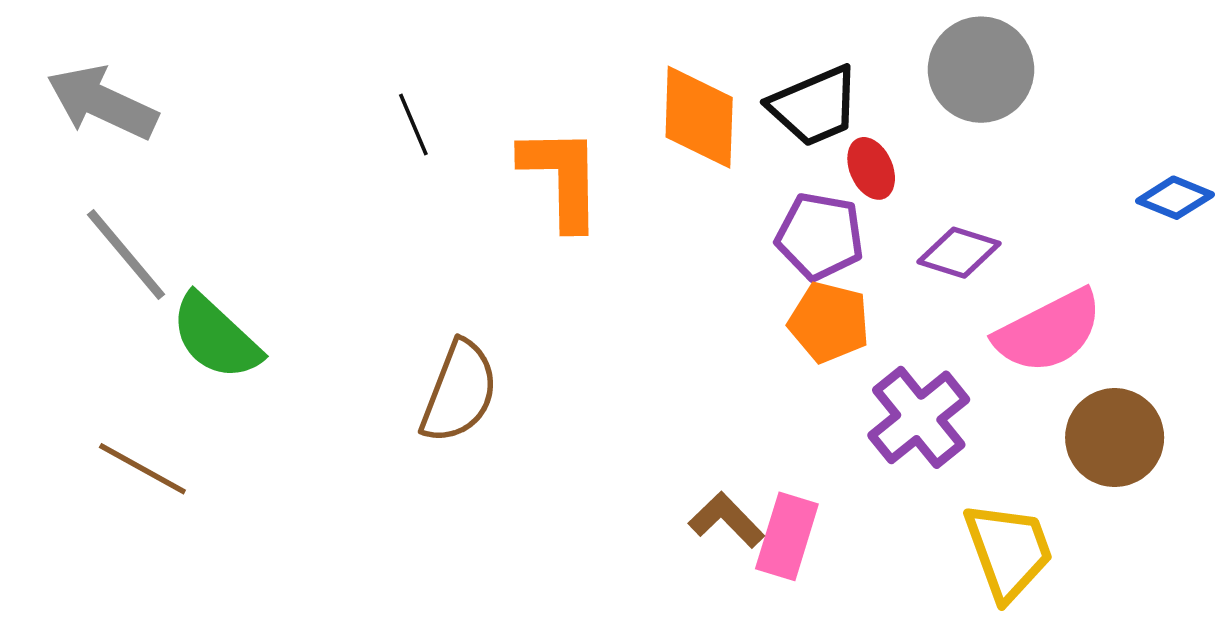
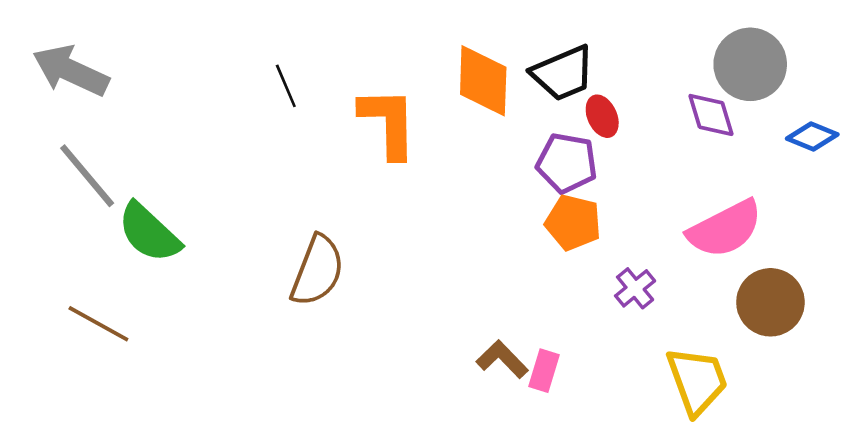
gray circle: (981, 70) -> (750, 64), moved
purple diamond: (959, 253) -> (711, 115), moved, turned 56
purple cross: (919, 417) -> (635, 288), size x0.6
pink rectangle: (787, 536) -> (544, 371), size x0.7

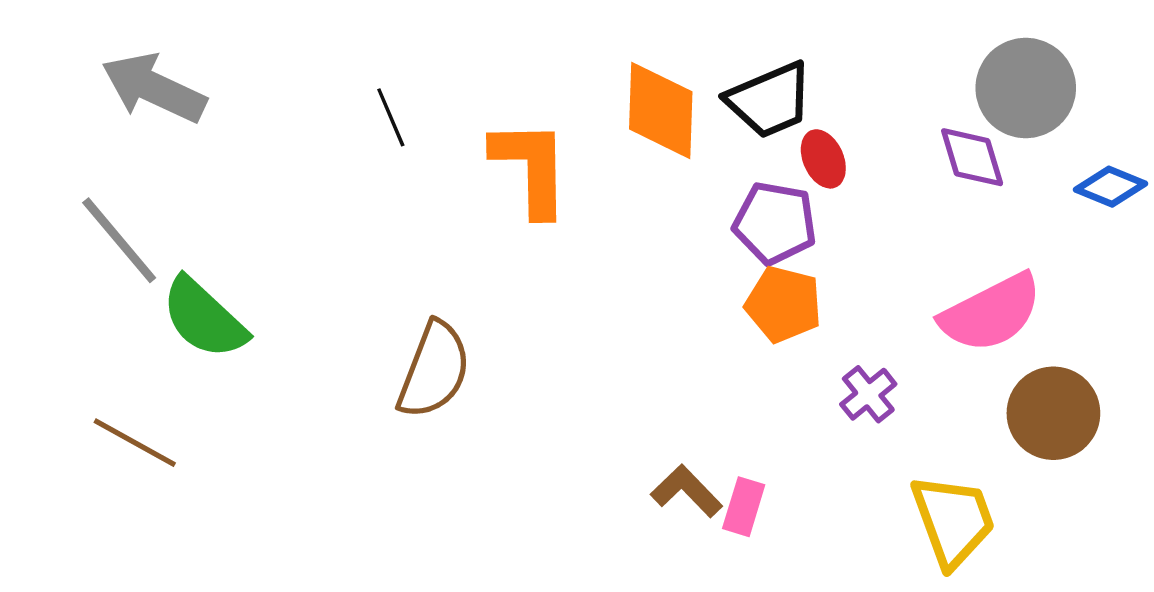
gray arrow: (71, 71) -> (154, 88), moved

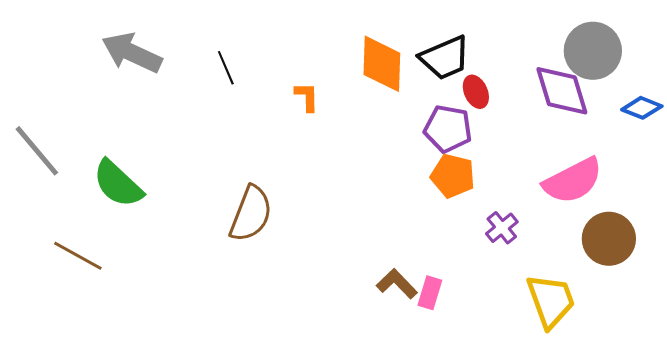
gray arrow: (154, 88) -> (132, 53), moved
purple diamond: (972, 157) -> (562, 91), size x1.4
orange L-shape: (531, 168) -> (307, 97), size x0.5
gray line: (119, 240) -> (37, 151), moved

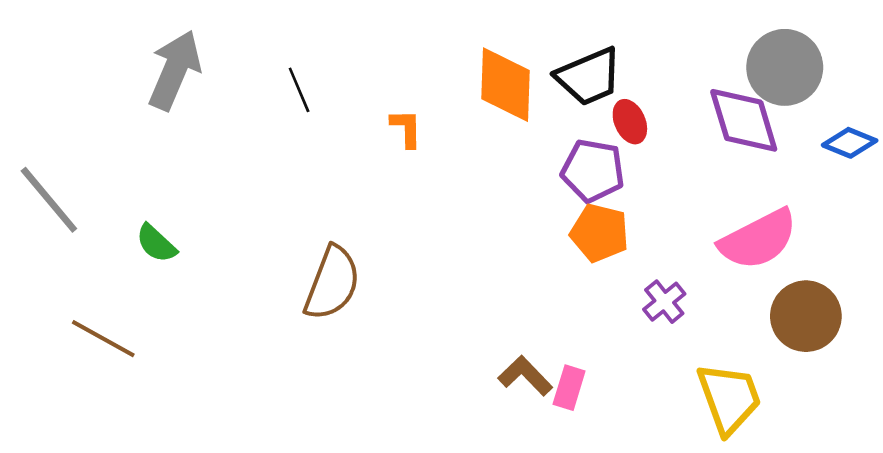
gray arrow: (132, 53) -> (175, 70), turned 88
green semicircle: (118, 184) -> (156, 243), size x0.6

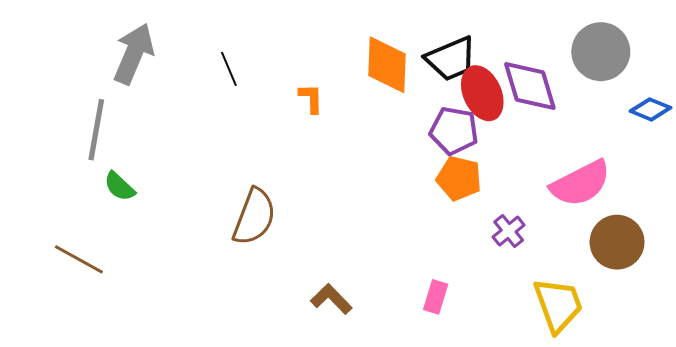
purple diamond: (744, 120) -> (530, 86), moved
red ellipse: (630, 122) -> (482, 93), size x1.6
gray line: (49, 200) -> (96, 130), moved, turned 50
brown L-shape: (525, 376) -> (331, 299), moved

